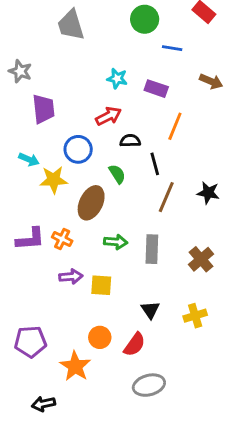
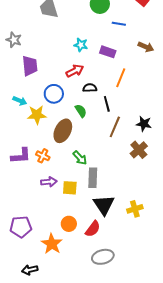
green arrow: (116, 242) -> (80, 158), turned 42
gray rectangle: (152, 249) -> (93, 178), moved
brown cross: (201, 259) -> (139, 150), moved
black triangle: (150, 310) -> (104, 205), size x1.6

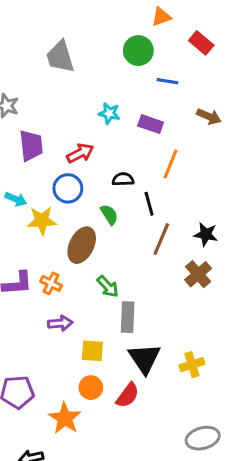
red arrow: (75, 71) -> (80, 153), moved
yellow square: (70, 188) -> (92, 351), moved
gray ellipse: (103, 257) -> (203, 438), moved

